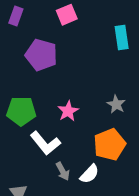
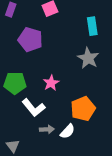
gray star: (116, 104) -> (88, 58), moved, size x1.5
gray arrow: (63, 171) -> (47, 129), turned -64

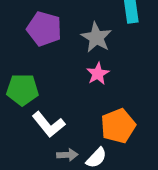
gray star: (88, 58) -> (96, 37), moved
pink star: (51, 83) -> (98, 74), moved

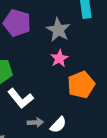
orange pentagon: (118, 126) -> (81, 85), moved

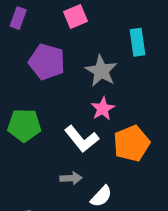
white L-shape: (20, 98) -> (82, 139), moved
gray arrow: (35, 122) -> (71, 178), moved

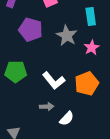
pink star: (103, 109) -> (92, 48), moved

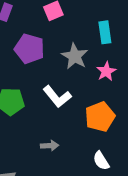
white L-shape: (54, 81) -> (57, 97), moved
white semicircle: (67, 119) -> (101, 161), moved, turned 105

